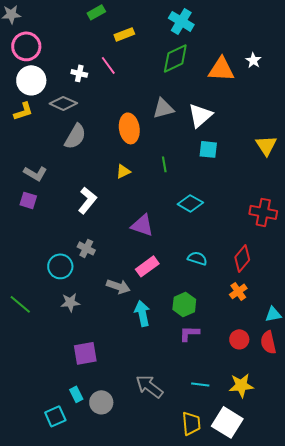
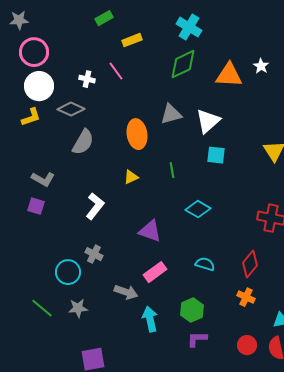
orange cross: (238, 291) -> (246, 297), turned -30
green line: (20, 304) -> (42, 308), moved

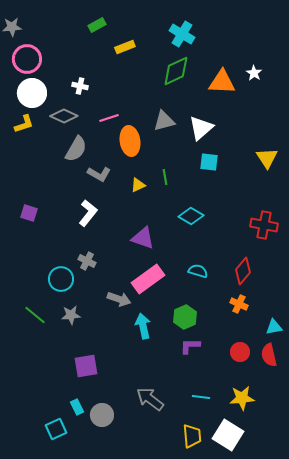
pink line: (116, 71) -> (109, 118), moved, turned -72
yellow triangle: (131, 177) -> (138, 185), moved
gray L-shape: (43, 179) -> (99, 174), moved
pink rectangle: (155, 272) -> (148, 279), size x1.4

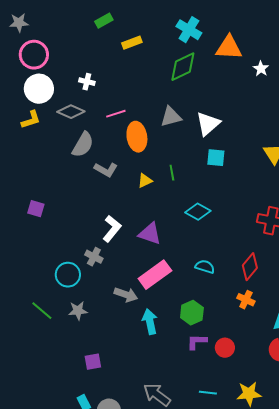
orange triangle: (222, 82) -> (229, 48), moved
white L-shape: (88, 213) -> (112, 229), moved
red circle: (240, 352) -> (225, 348), moved
purple square: (86, 366) -> (93, 362), size x0.7

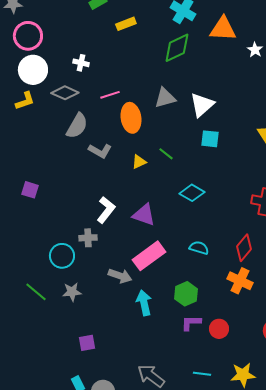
green line: (172, 173) -> (166, 154), turned -42
gray cross: (94, 257) -> (88, 238), turned -30
orange cross: (246, 300) -> (240, 281), size x1.4

